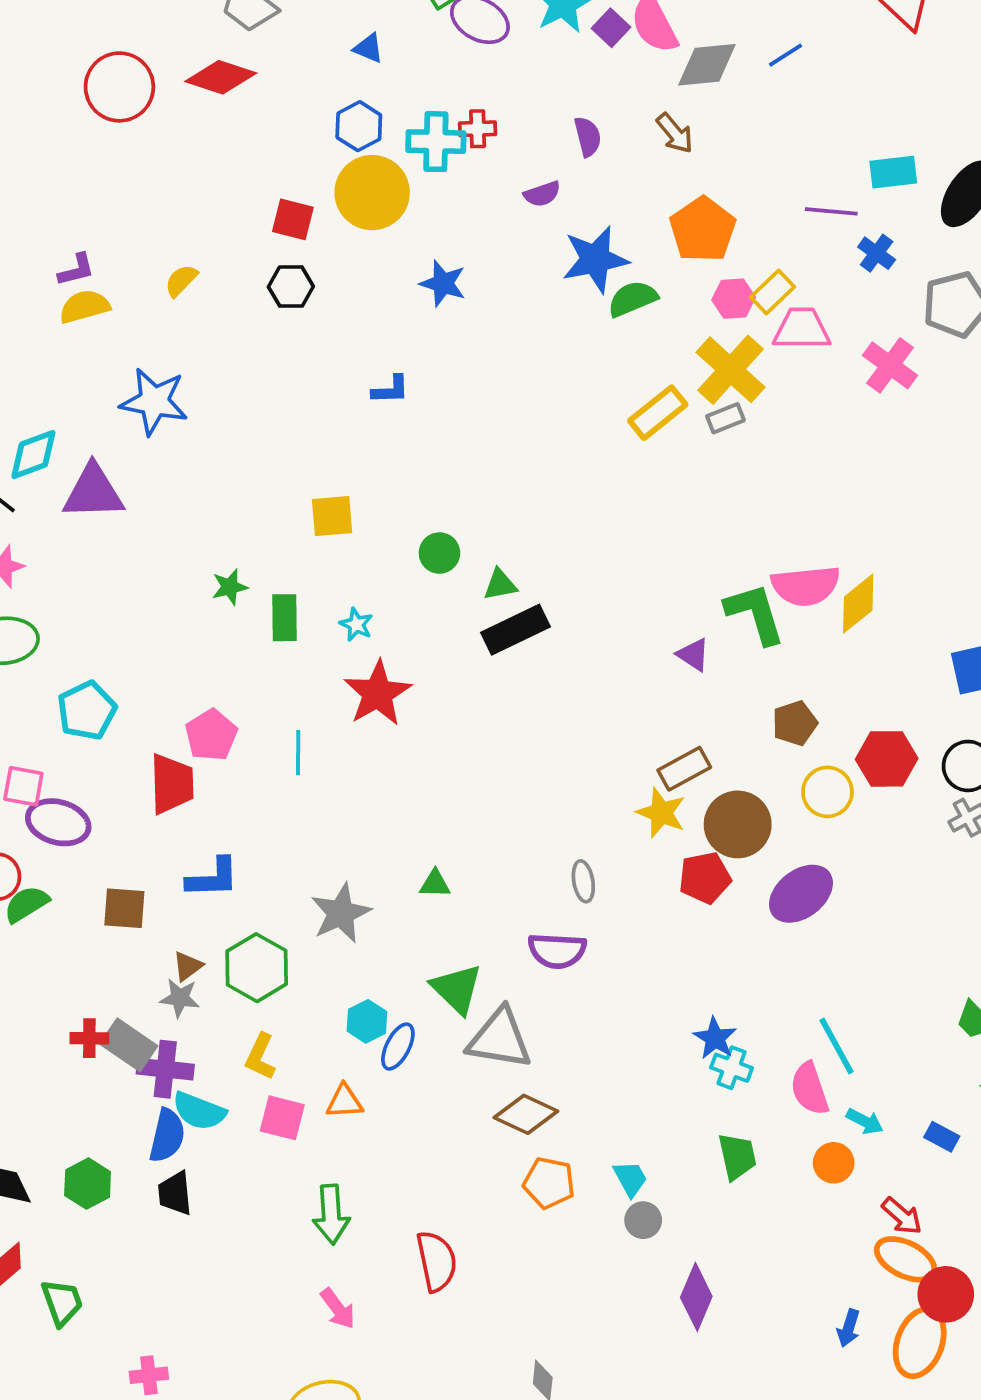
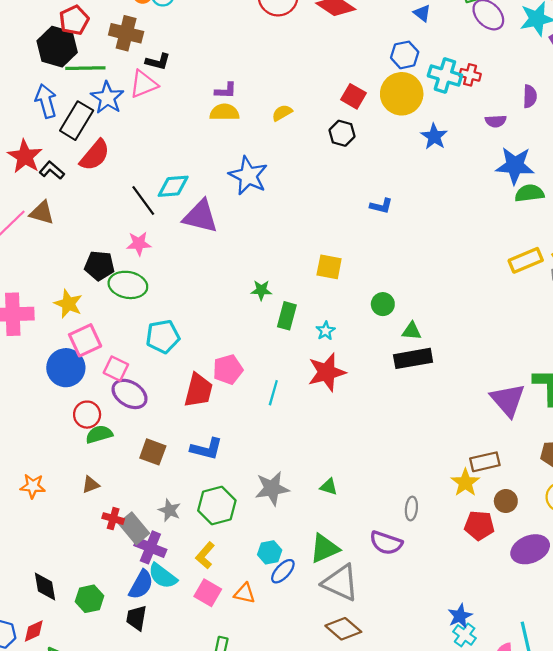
blue star: (443, 283) -> (434, 136), moved
purple triangle: (693, 655) -> (508, 400), size x1.8
brown circle: (738, 824) -> (506, 501), size x0.6
brown triangle: (188, 966) -> (91, 485), moved
green triangle: (457, 989) -> (324, 548), turned 36

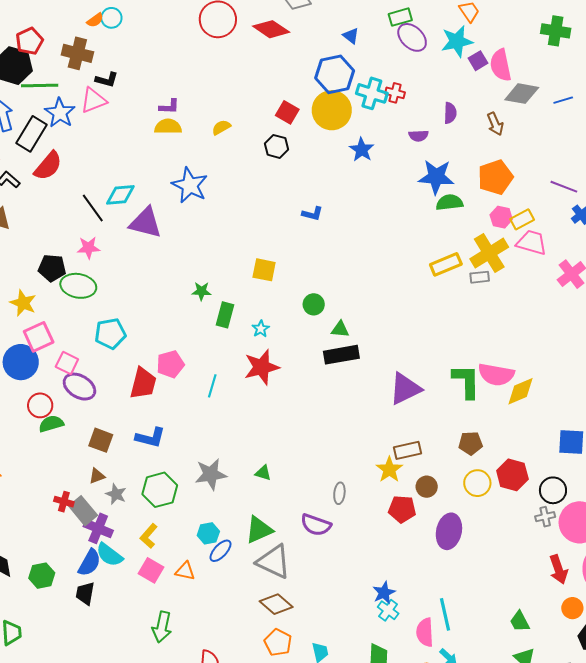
blue hexagon: (405, 55) -> (335, 74), size x1.5
purple triangle: (508, 400) -> (405, 389), moved, turned 45
brown triangle: (91, 485) -> (97, 476), moved
purple ellipse: (530, 549) -> (449, 531), turned -56

